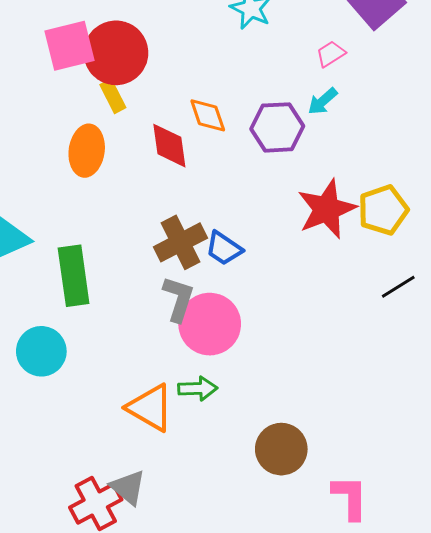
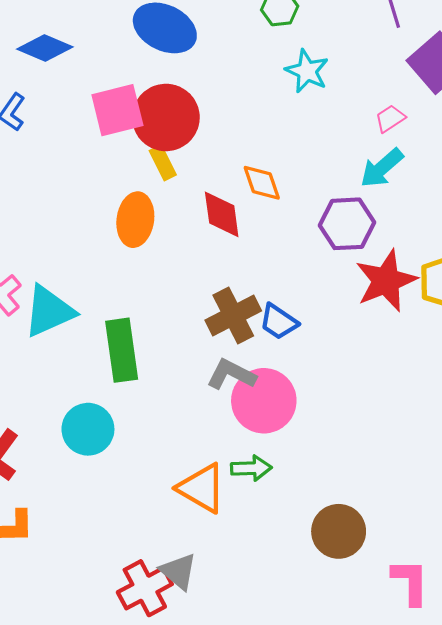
cyan arrow: (323, 101) -> (382, 168), size x1.4
purple hexagon: (277, 127) -> (347, 224), moved
gray L-shape: (178, 299) -> (231, 374), turned -81

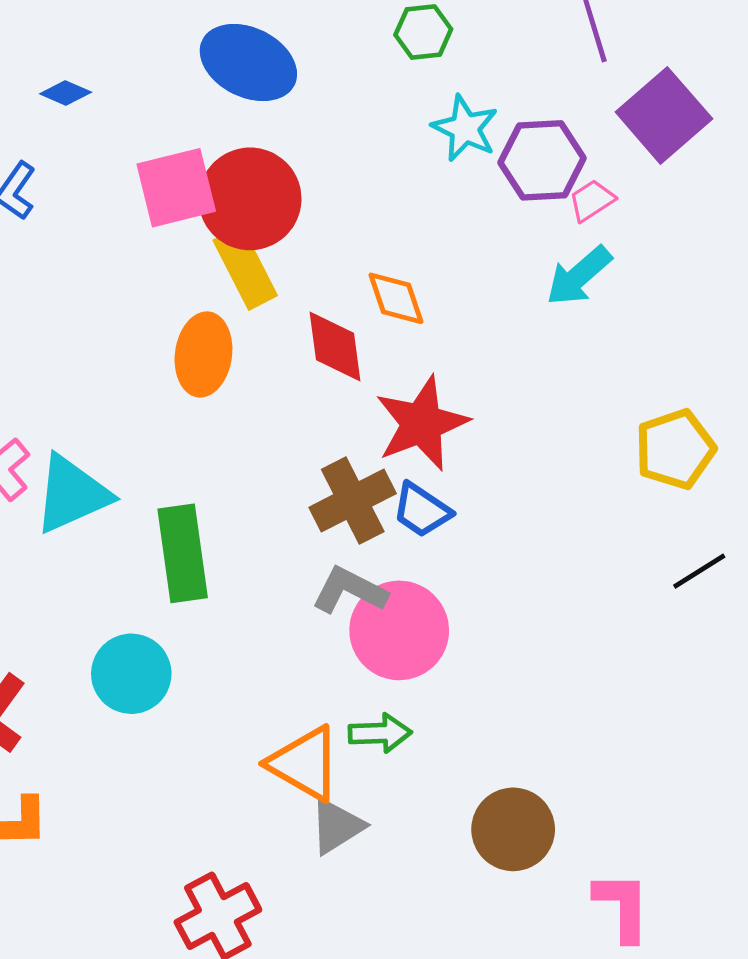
blue diamond: (45, 48) -> (66, 93), size x0.6
yellow rectangle: (163, 163) -> (245, 268), size x1.5
purple hexagon: (347, 224) -> (542, 160), moved
red star: (386, 281) -> (422, 423), moved
gray triangle: (179, 571) -> (337, 826), moved, turned 48

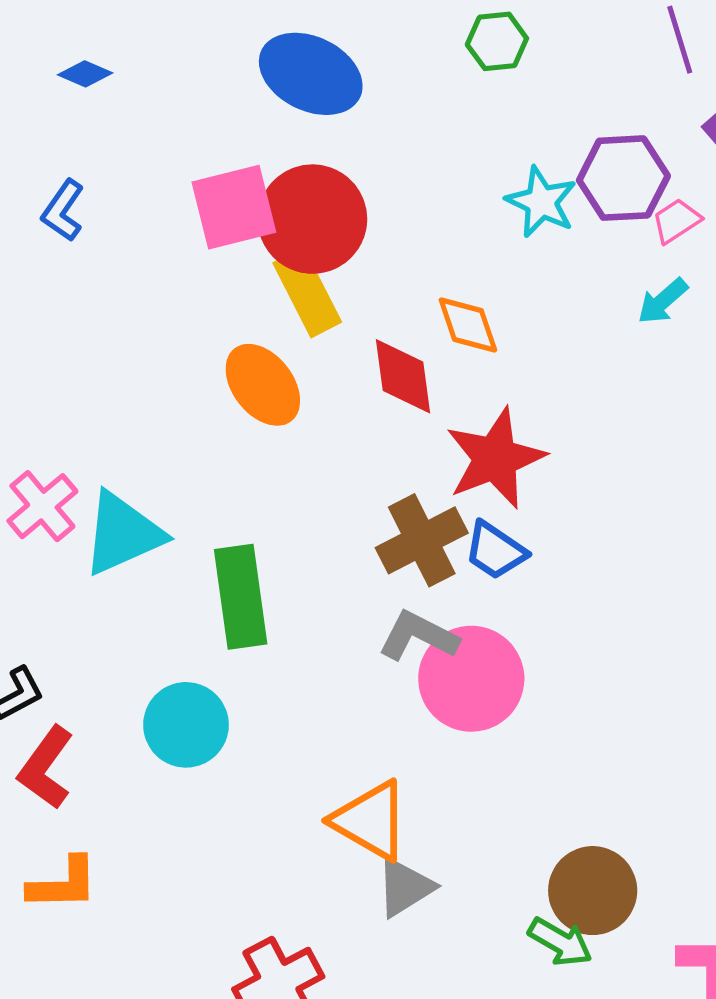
blue diamond: (66, 93) -> (85, 74), moved
cyan star: (465, 128) -> (541, 202), moved
cyan arrow: (579, 276) -> (663, 301), size x0.7
orange ellipse: (203, 354) -> (263, 385), turned -46
green arrow: (380, 733) -> (560, 942), moved, turned 32

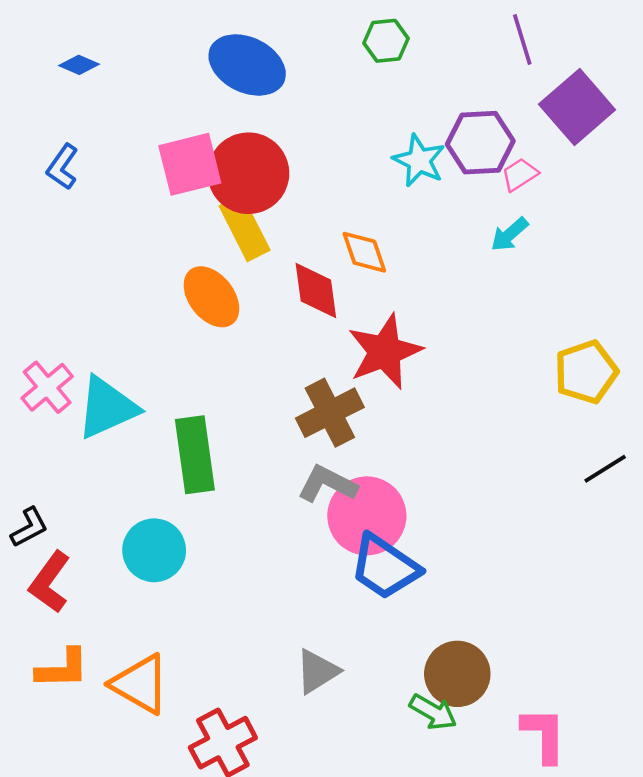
blue trapezoid: (495, 551) -> (385, 567), moved, size x1.5
orange triangle: (371, 821) -> (140, 684), moved

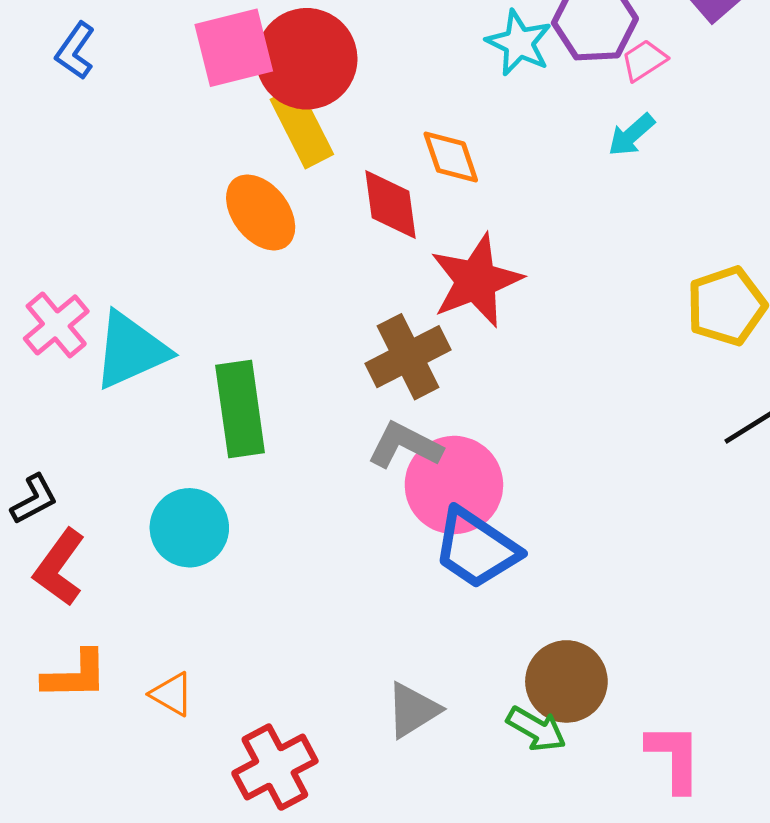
gray triangle: (317, 671) -> (413, 710), moved
orange triangle: (140, 684) -> (172, 694), size x0.6

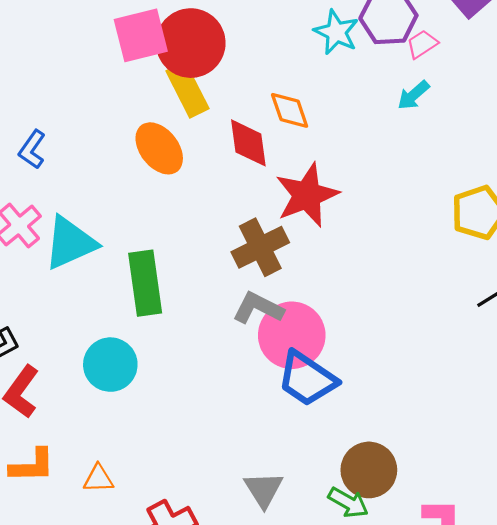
blue L-shape: (75, 51) -> (32, 149), moved
orange triangle: (172, 694) -> (98, 479), turned -32
gray triangle: (413, 710) -> (264, 490), turned -30

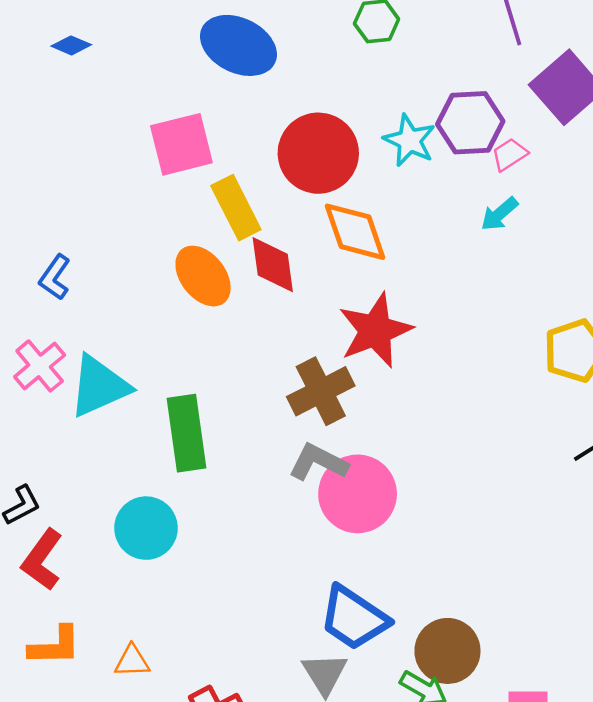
red circle: (191, 43) -> (318, 153), moved
orange diamond: (290, 110) -> (355, 232), size x1.4
red diamond: (248, 143) -> (273, 265), moved
blue trapezoid: (307, 379) -> (354, 618), moved

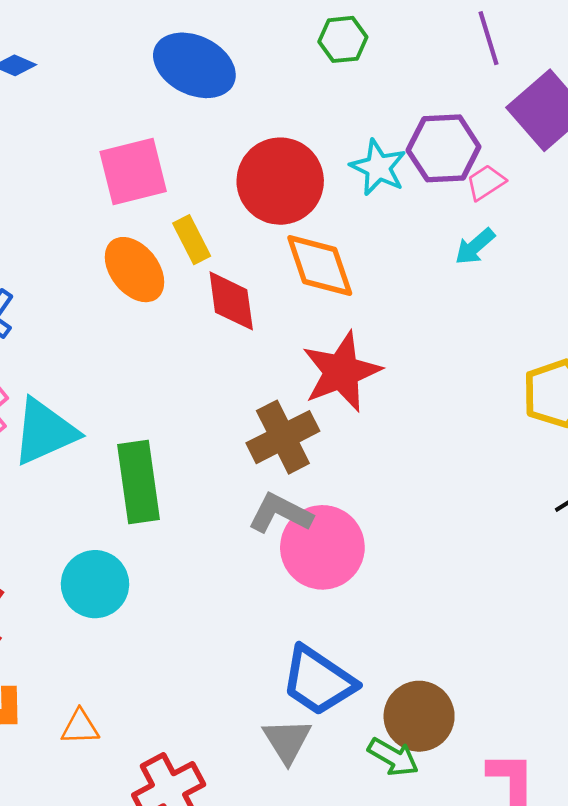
yellow rectangle: (236, 208) -> (192, 240), size x0.7
orange ellipse: (203, 276) -> (134, 270), moved

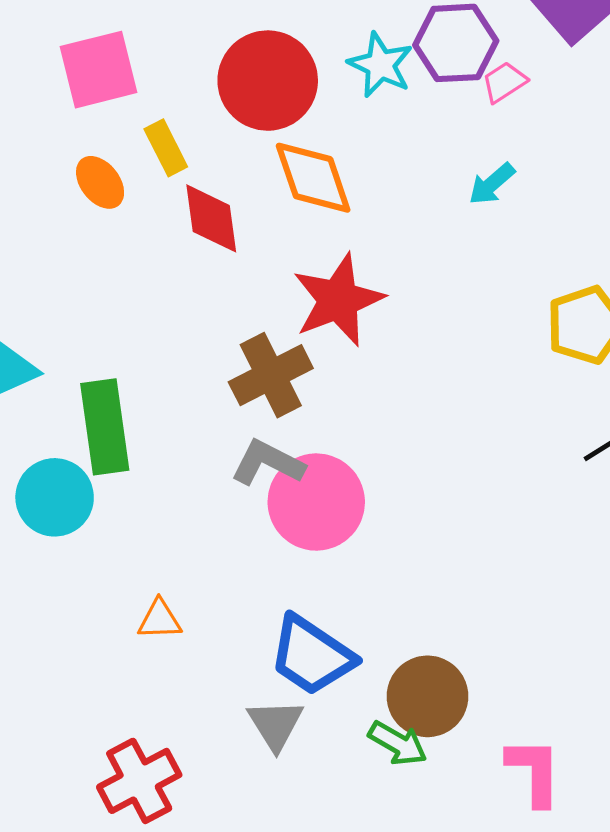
cyan arrow: (475, 246) -> (492, 184), moved
orange ellipse: (134, 270) -> (100, 182), size x0.7
cyan circle: (95, 584) -> (55, 497), moved
orange triangle: (80, 727) -> (160, 620), moved

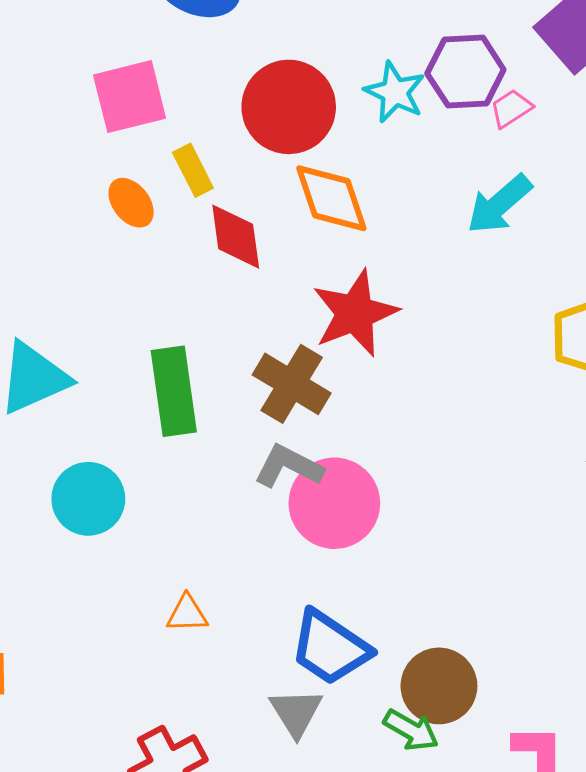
cyan arrow: (492, 184) -> (499, 204), size x1.5
brown cross: (271, 375) -> (292, 384), turned -32
green rectangle: (105, 427) -> (174, 391), moved

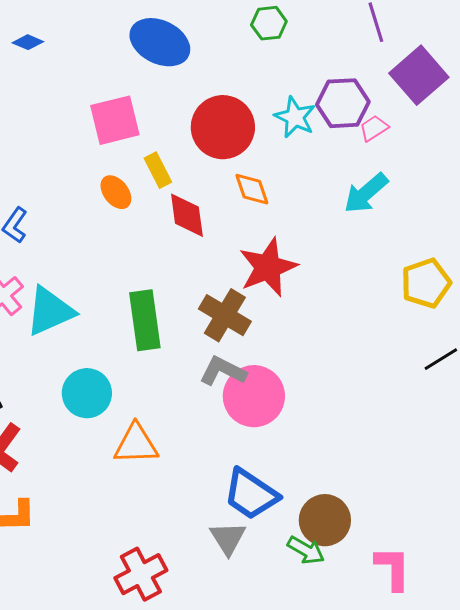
orange diamond: (331, 198) -> (252, 189), size x0.7
orange triangle: (187, 614) -> (136, 444), moved, size x1.6

